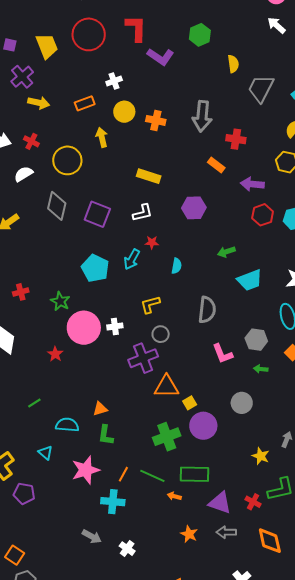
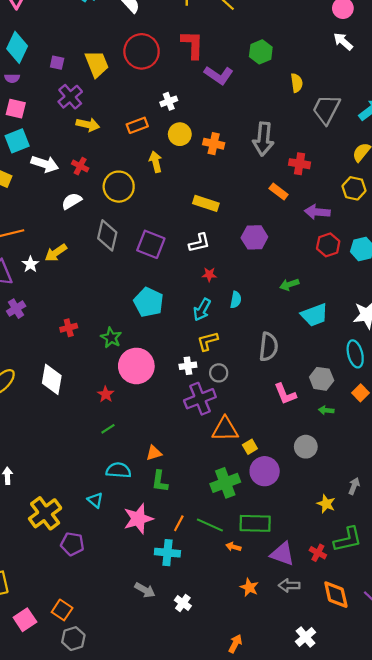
cyan arrow: (132, 259) -> (202, 310), moved
white cross: (115, 326) -> (188, 366), moved
green line: (34, 403) -> (108, 429), moved

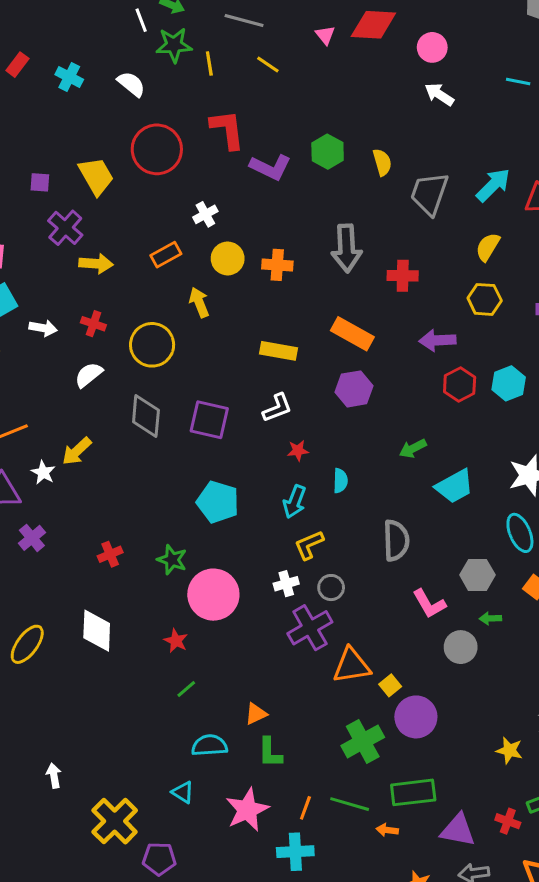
green hexagon: (261, 52) -> (328, 152), moved
white arrow: (45, 164) -> (43, 328), size x0.7
orange rectangle: (279, 191) -> (352, 334), moved, size x1.5
gray circle: (306, 447) -> (461, 647), moved

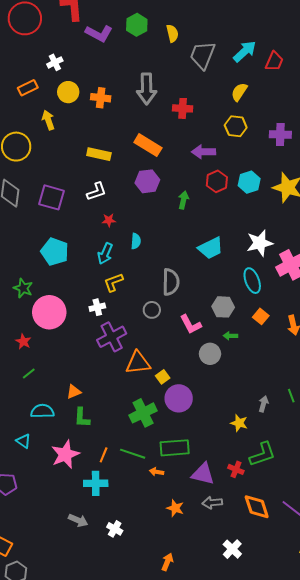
green arrow: (413, 448) -> (183, 200), moved, turned 126
gray circle: (331, 588) -> (152, 310), moved

